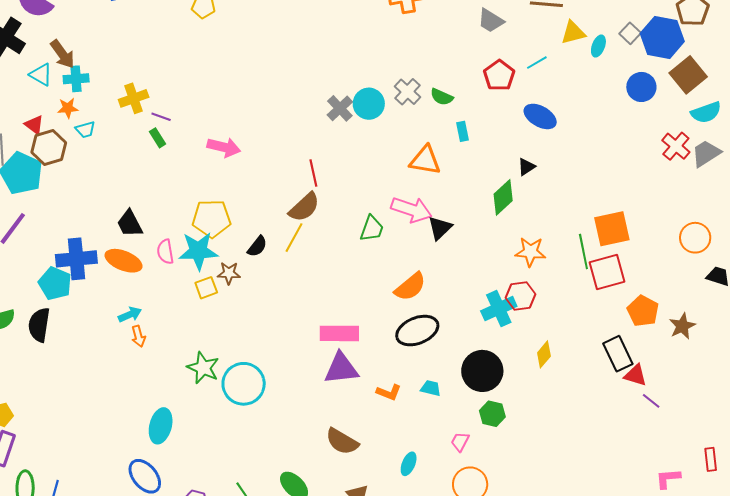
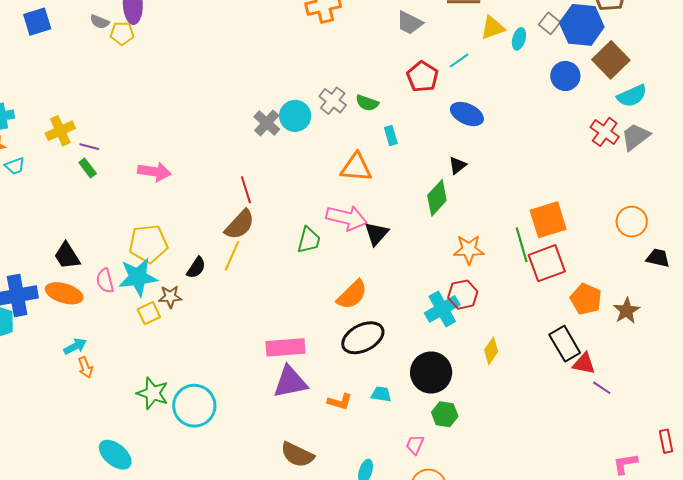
cyan ellipse: (161, 426) -> (115, 455), turned -60

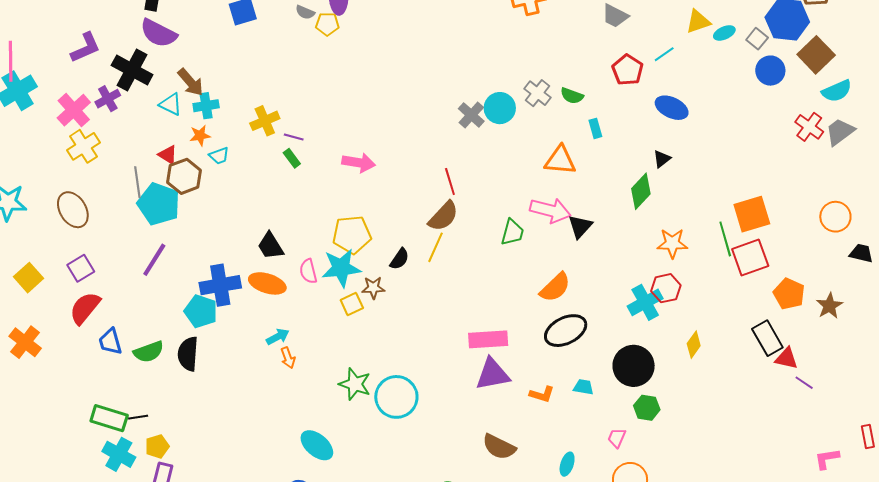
gray square: (549, 23) -> (757, 39), moved
cyan ellipse: (519, 39) -> (724, 33), turned 50

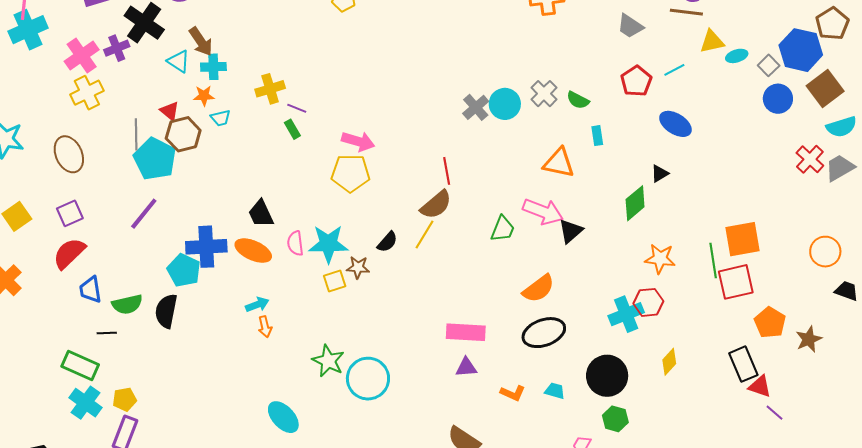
yellow pentagon: (352, 235) -> (351, 173), moved
purple triangle: (493, 374) -> (466, 367), size x0.6
black line: (138, 417) -> (107, 333), moved

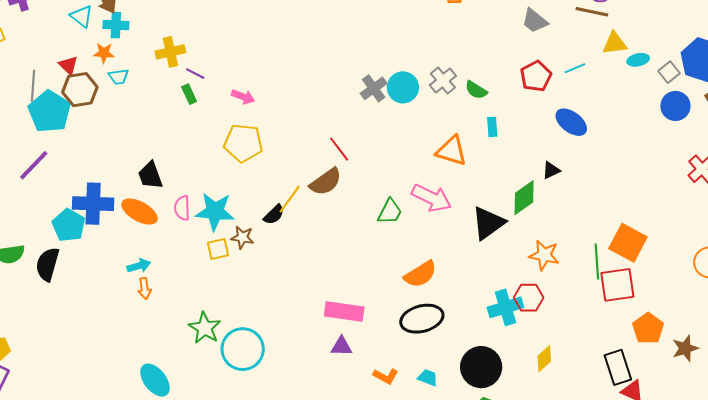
pink arrow: (358, 141) -> (243, 97), moved, size x0.7
red line: (447, 171) -> (339, 149), turned -32
black triangle: (571, 231) -> (488, 223), moved, size x1.4
yellow line: (425, 235) -> (290, 199), moved
orange square: (742, 239) -> (628, 243), turned 33

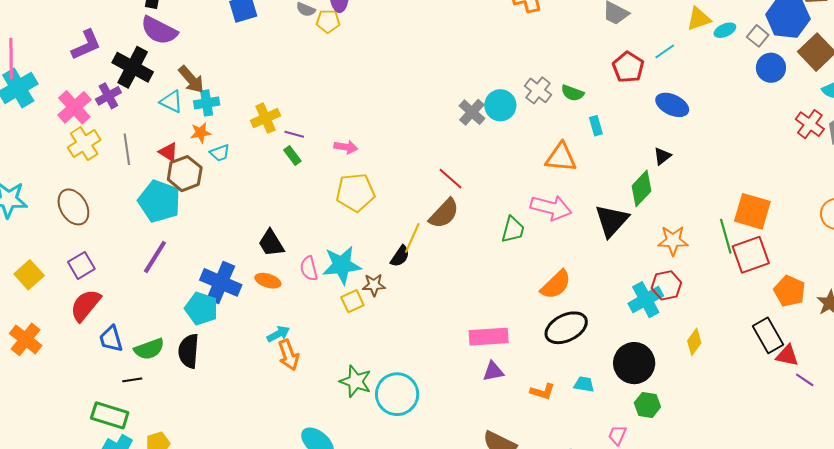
gray line: (33, 86) -> (127, 149), moved
blue cross: (93, 204) -> (221, 282), turned 33
orange ellipse: (139, 212) -> (268, 281), size x0.7
orange arrow: (144, 288) -> (289, 355), size x1.4

